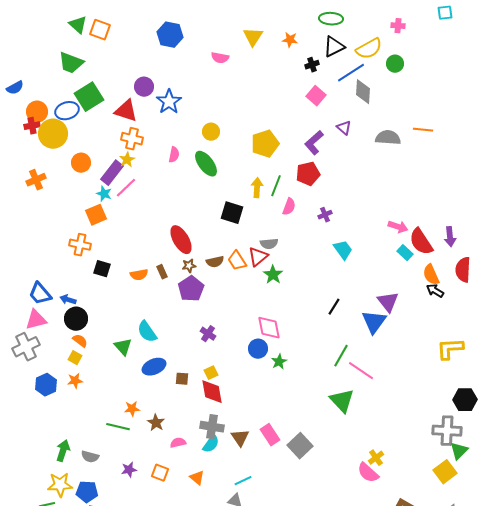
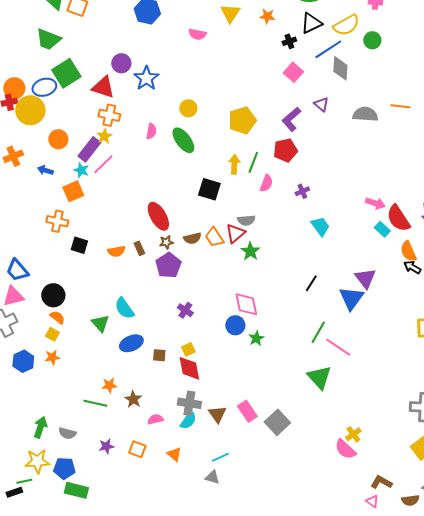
blue arrow: (68, 300) -> (45, 170), moved

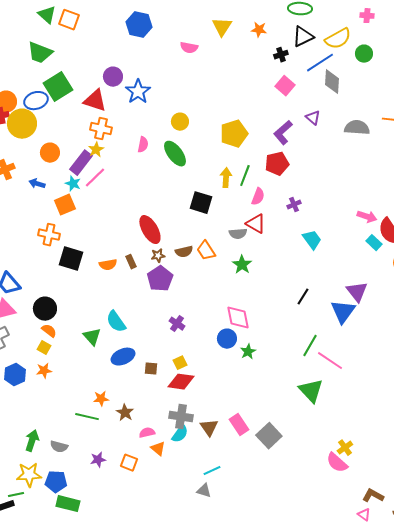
red triangle: (235, 233) -> (256, 224), moved, turned -50
black square: (79, 245) -> (71, 259), size x1.4
red diamond: (189, 368) -> (181, 382), turned -72
orange triangle: (174, 454) -> (158, 449), moved

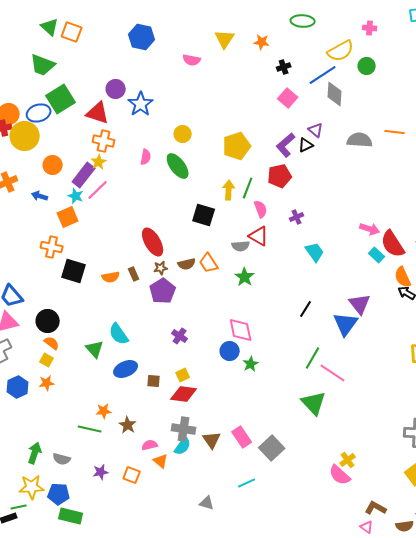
black triangle: (303, 37) -> (306, 145), moved, size x0.7
pink semicircle: (258, 197) -> (261, 209), turned -42
cyan line: (212, 471) -> (247, 483), moved

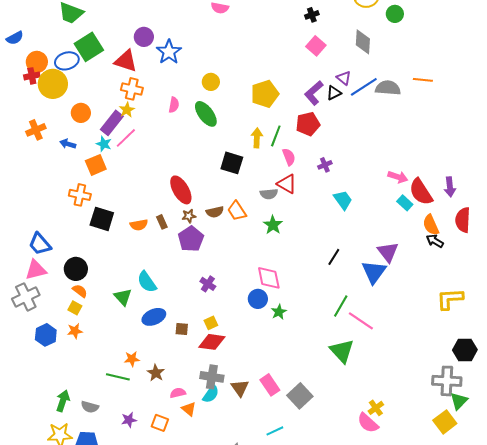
blue line: (323, 75) -> (364, 87), moved

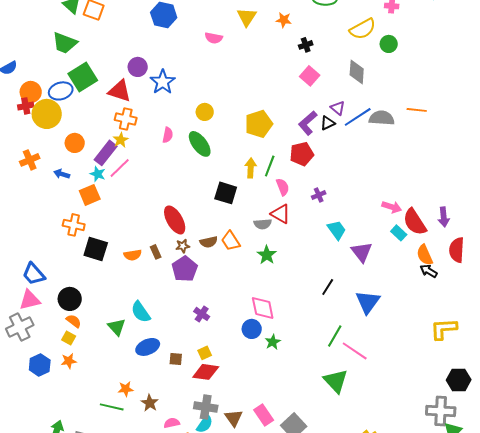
purple triangle: (388, 252) -> (362, 252), moved

